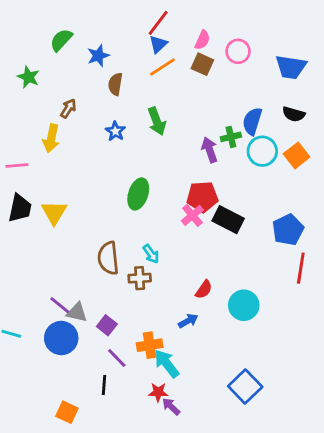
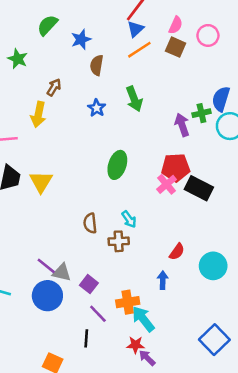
brown semicircle: (108, 258) -> (90, 223), size x0.7
blue arrow: (188, 321) -> (163, 280), turned -60

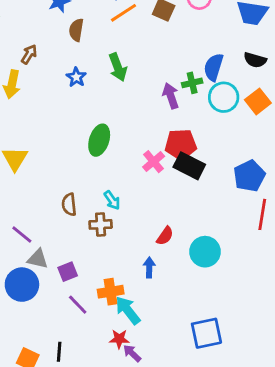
red pentagon: (176, 168) -> (181, 144), moved
purple line: (46, 266) -> (22, 235), moved
purple square: (89, 284) -> (68, 272), turned 30
black line: (86, 338) -> (59, 352), moved
blue square: (214, 340) -> (206, 333), turned 32

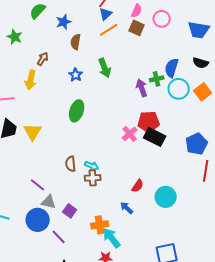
green ellipse: (99, 140) -> (77, 111), moved
cyan arrow: (112, 200) -> (92, 166), moved, turned -32
blue arrow: (149, 267) -> (127, 208), turned -48
purple square: (68, 272) -> (70, 211), turned -32
purple line: (78, 305) -> (59, 237), moved

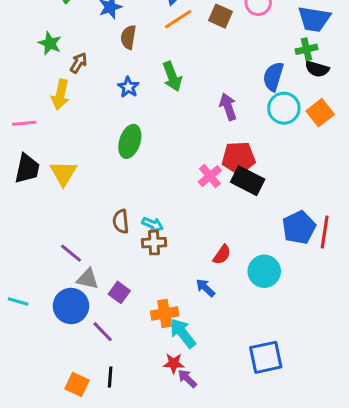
green star: (15, 37) -> (50, 43), moved
green cross: (157, 79) -> (307, 49), moved
blue pentagon: (197, 144) -> (299, 227), moved

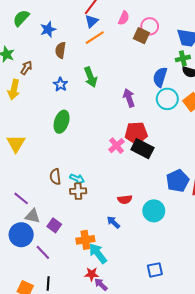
brown square: (220, 16) -> (141, 36), moved
red semicircle: (222, 255) -> (125, 199), turned 48
blue square: (266, 357) -> (155, 270), size x0.7

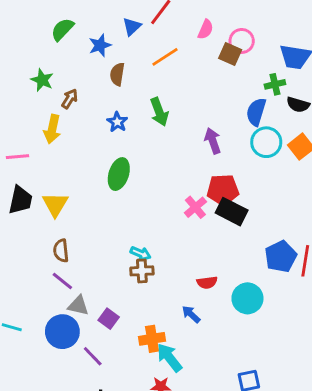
blue triangle: (92, 21) -> (132, 27), moved
green cross: (183, 58) -> (275, 84), moved
brown semicircle: (55, 177) -> (61, 251), moved

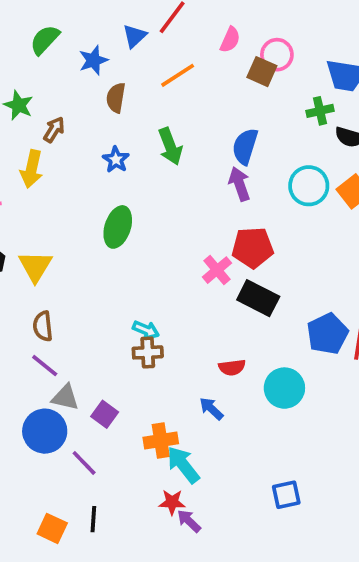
blue semicircle: (256, 112) -> (245, 146), moved
black rectangle: (232, 212) -> (258, 298), moved

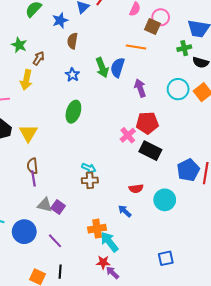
orange line: (178, 75) -> (136, 47), moved, turned 42
blue semicircle: (245, 146) -> (118, 68), moved
purple line: (45, 366) -> (33, 178), moved, turned 42
purple square: (105, 414) -> (58, 207), moved
blue circle: (45, 431) -> (24, 232), moved

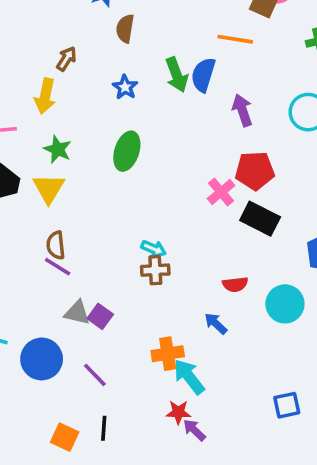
green star: (19, 45) -> (58, 149), moved
purple line: (33, 178) -> (58, 267), turned -49

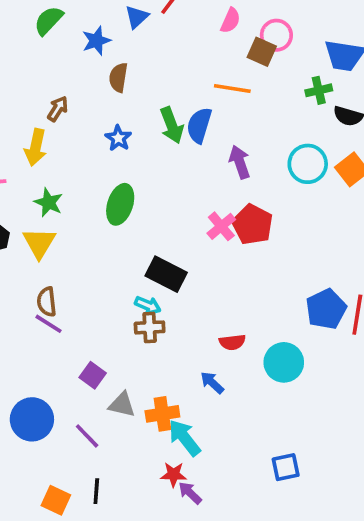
red pentagon: (255, 171) -> (253, 225), turned 30
pink cross: (221, 192) -> (221, 226), moved
black rectangle: (260, 219) -> (166, 274), moved
gray triangle: (77, 313) -> (122, 405), moved

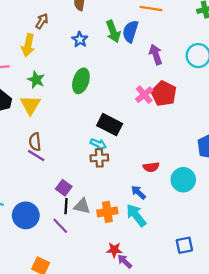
cyan arrow: (185, 438) -> (136, 215), moved
black line: (96, 491) -> (66, 206), moved

